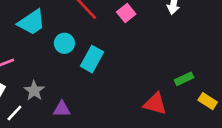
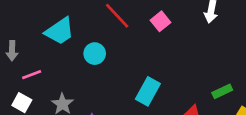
cyan rectangle: (92, 59) -> (148, 91), moved

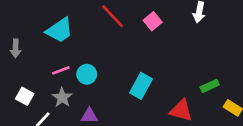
cyan circle: (95, 54) -> (87, 74), moved
pink line: (32, 75) -> (61, 70), moved

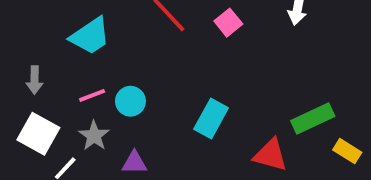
gray arrow: (16, 48) -> (35, 80), moved
green rectangle: (210, 86) -> (313, 118), size x1.5
white square: (25, 96) -> (38, 134), size x1.5

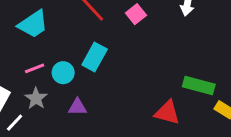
cyan rectangle: (211, 118) -> (95, 57), moved
green rectangle: (313, 118) -> (199, 86), turned 40
purple triangle: (134, 163) -> (77, 107), moved

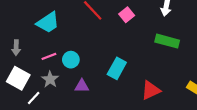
cyan rectangle: (95, 57) -> (117, 68), moved
green rectangle: (199, 86) -> (167, 41), moved
red triangle: (167, 113) -> (151, 90), turned -40

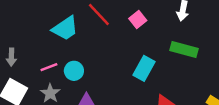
cyan trapezoid: (48, 22) -> (65, 28), moved
cyan rectangle: (117, 68) -> (144, 68), moved

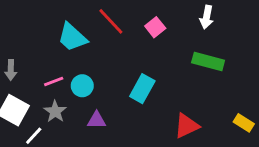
cyan trapezoid: (65, 28) -> (72, 37), turned 76
cyan rectangle: (144, 68) -> (142, 89), moved

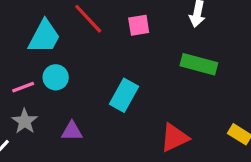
pink square: (155, 27) -> (139, 25), turned 30
cyan trapezoid: (72, 37) -> (44, 37), turned -104
cyan circle: (82, 86) -> (56, 77), moved

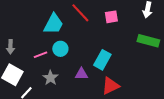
gray star: (25, 121) -> (50, 78), moved
purple triangle: (72, 131) -> (81, 74), moved
red triangle: (174, 138) -> (110, 86), moved

